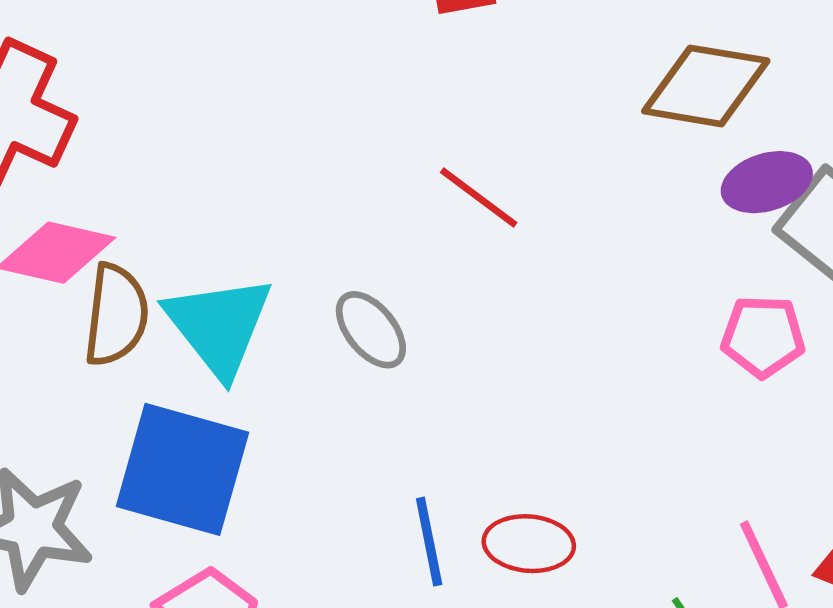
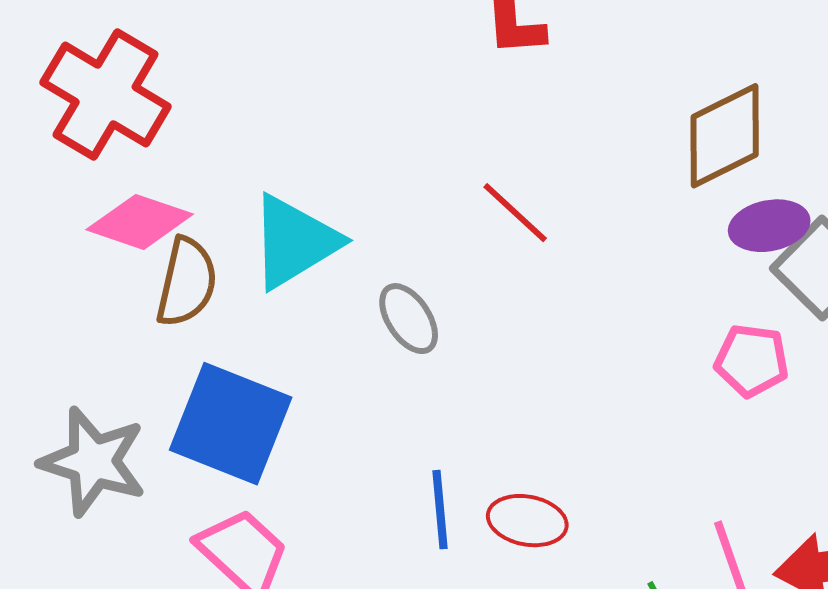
brown diamond: (706, 86) -> (725, 136), turned -42
cyan triangle: (219, 326) -> (294, 242), moved, turned 31

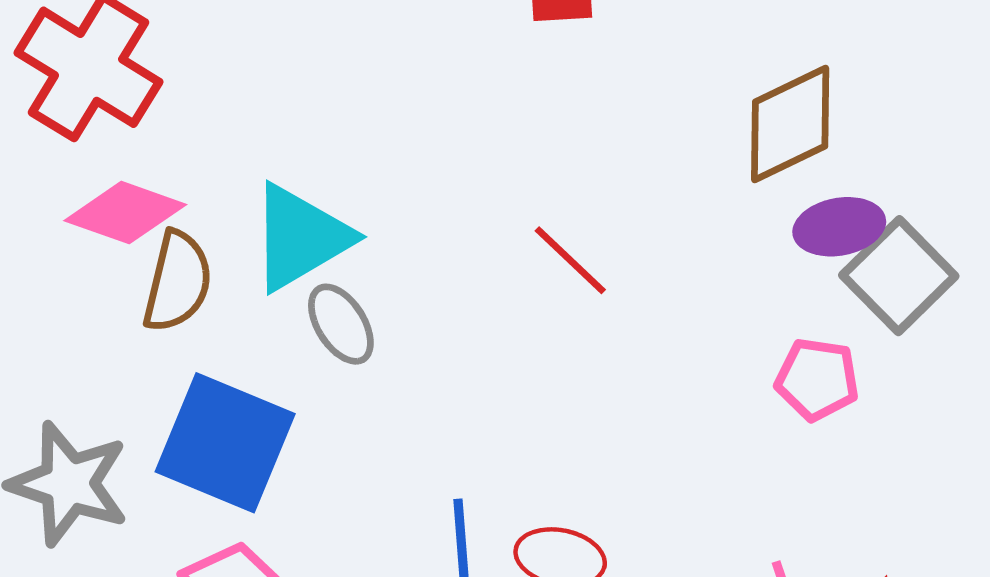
red line: (515, 213) -> (570, 260), moved
gray ellipse: (409, 319) -> (341, 324), moved

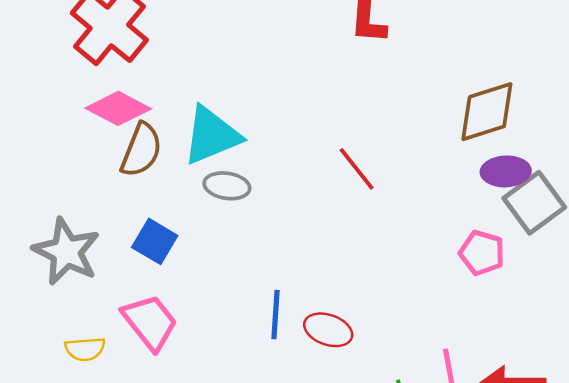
gray ellipse: (341, 324) -> (227, 186), turned -57
blue square: (225, 443) -> (155, 241), size x0.6

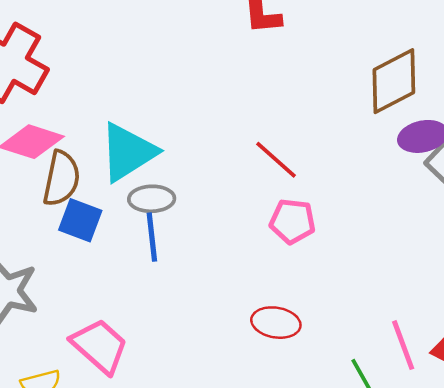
blue square: (155, 241) -> (80, 220), moved
pink pentagon: (482, 253) -> (292, 221), moved
blue line: (275, 315) -> (152, 237), moved

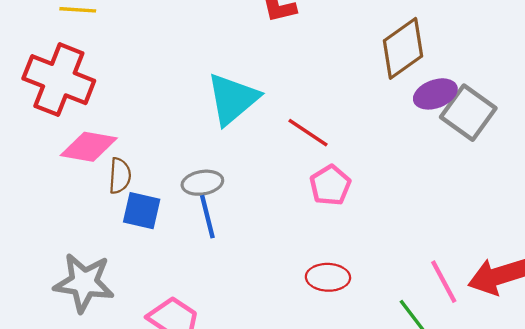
cyan triangle: (128, 152) -> (233, 99), moved
brown semicircle: (61, 178) -> (120, 176), size x0.7
pink pentagon: (292, 221) -> (330, 185), turned -30

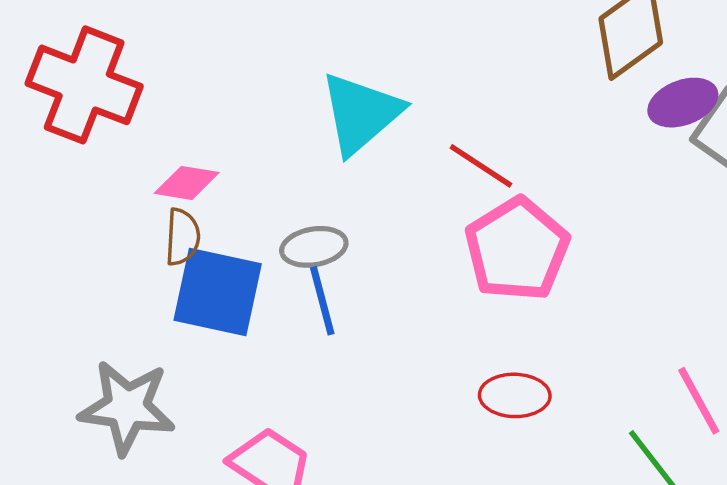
pink diamond: (89, 147) -> (187, 183), moved, size x0.7
pink pentagon: (330, 185) -> (517, 249), size x1.6
blue square: (142, 211) -> (218, 292), size x1.5

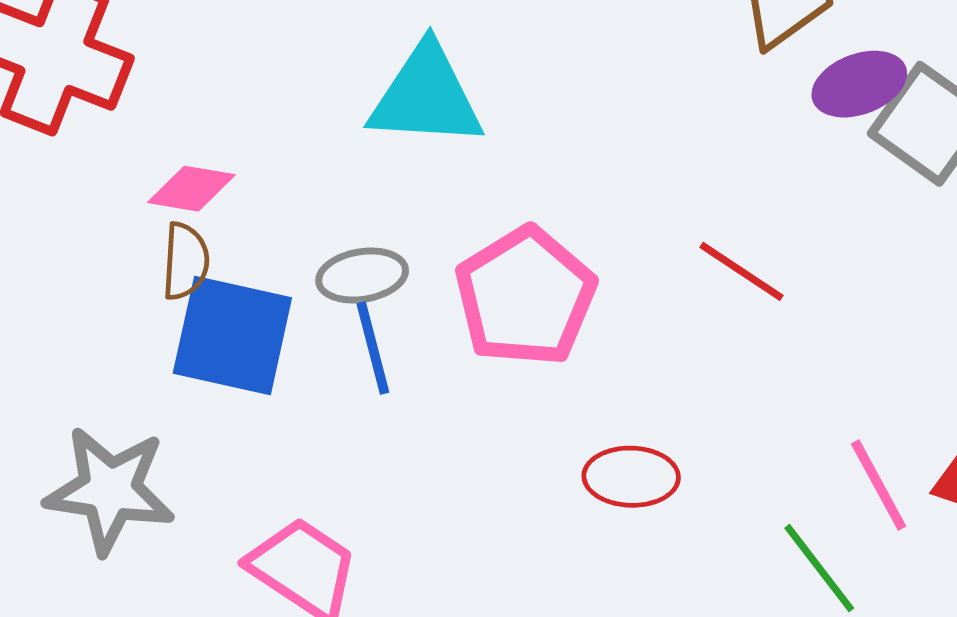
cyan triangle: (361, 113) -> (426, 96), turned 44
red line: (481, 166) -> (741, 271), moved
pink pentagon: (517, 249) -> (525, 297), moved

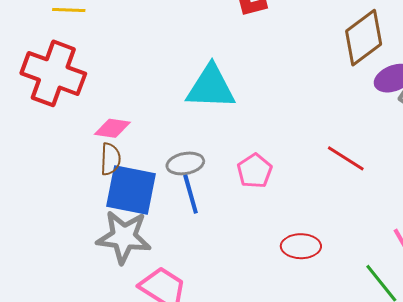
pink pentagon: (525, 297) -> (255, 171), size x0.6
gray star: (110, 490) -> (124, 237), moved

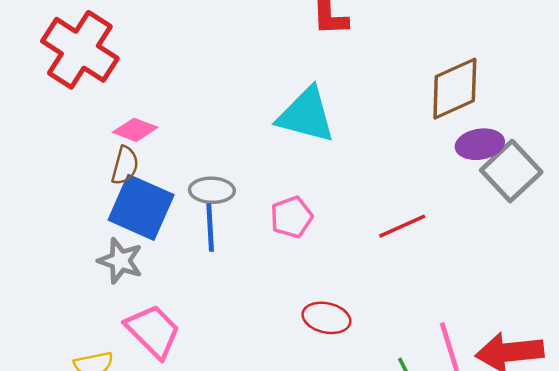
cyan triangle: (211, 87) -> (306, 115), moved
red line: (346, 158) -> (402, 226), turned -69
gray star: (124, 237) -> (120, 261), size x0.7

